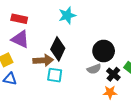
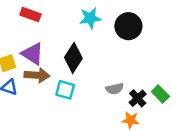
purple triangle: (20, 39) -> (33, 54), moved
black circle: (104, 51) -> (128, 26), moved
brown arrow: (43, 60) -> (37, 75), moved

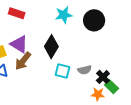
brown arrow: (37, 75) -> (23, 61), turned 126
cyan square: (65, 90) -> (63, 71), moved
green rectangle: (160, 94) -> (111, 87), moved

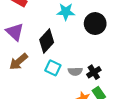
brown arrow: (23, 61) -> (19, 62), moved
black cross: (103, 77) -> (94, 72), moved

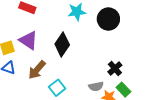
cyan square: (53, 68) -> (57, 88), moved, turned 35
gray semicircle: (75, 71) -> (96, 86), moved

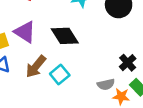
black diamond: (62, 44) -> (65, 36), turned -65
cyan square: (57, 88) -> (60, 75), moved

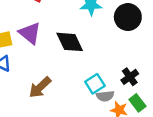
brown arrow: (36, 66) -> (40, 87), moved
cyan square: (60, 75) -> (95, 84), moved

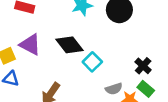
black cross: (130, 77) -> (143, 66), moved
cyan square: (95, 84) -> (92, 62), moved

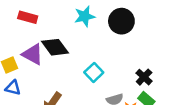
black diamond: (70, 45) -> (55, 47), moved

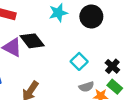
cyan square: (94, 72) -> (79, 61), moved

